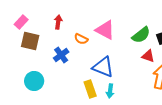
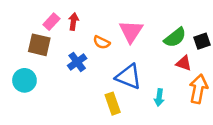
pink rectangle: (21, 22) -> (51, 22), moved
pink triangle: (105, 30) -> (131, 31), turned 35
cyan circle: (34, 81) -> (24, 80), moved
cyan arrow: (110, 91) -> (159, 97), moved

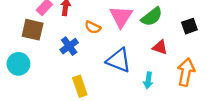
green semicircle: (175, 37) -> (152, 17), moved
red triangle: (184, 63) -> (160, 47), moved
yellow rectangle: (113, 104) -> (80, 86), moved

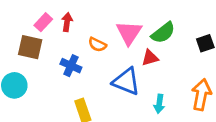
blue cross: (69, 46) -> (71, 66), turned -30
red triangle: (160, 47) -> (150, 58), moved, turned -35

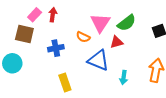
orange semicircle: (97, 45) -> (83, 37), moved
blue cross: (71, 66) -> (56, 48), turned -35

